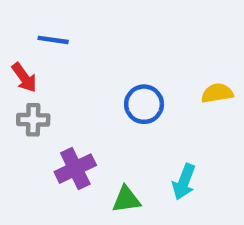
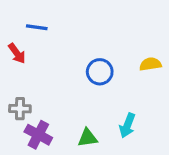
gray cross: (33, 120) -> (20, 109), moved
purple cross: (75, 169) -> (38, 135), moved, turned -36

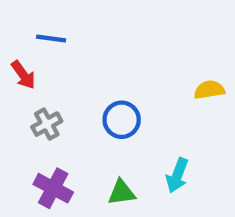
blue circle: (100, 72) -> (122, 120), moved
gray cross: (20, 109) -> (47, 124), moved, turned -30

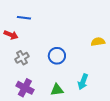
red arrow: (23, 75) -> (11, 35), turned -32

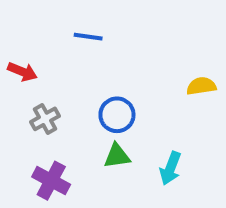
blue line: (24, 18) -> (88, 37), moved
green triangle: (57, 90) -> (117, 156), moved

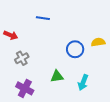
blue circle: (117, 115) -> (75, 49), moved

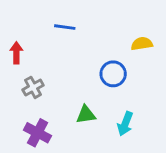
red arrow: (11, 35) -> (16, 53), turned -112
yellow semicircle: (98, 42) -> (142, 44), moved

